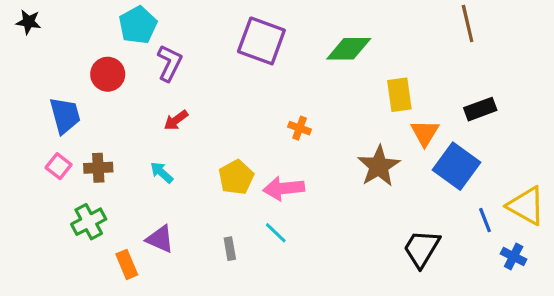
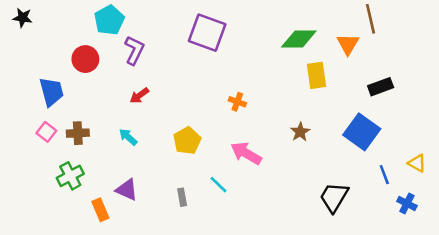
green diamond: (349, 49) -> (299, 39), moved
orange triangle: (425, 133) -> (348, 44), moved
brown star: (379, 166) -> (300, 132), size x0.6
pink arrow: (284, 188) -> (246, 153), moved, turned 36
yellow triangle: (526, 206) -> (417, 163), size x0.6

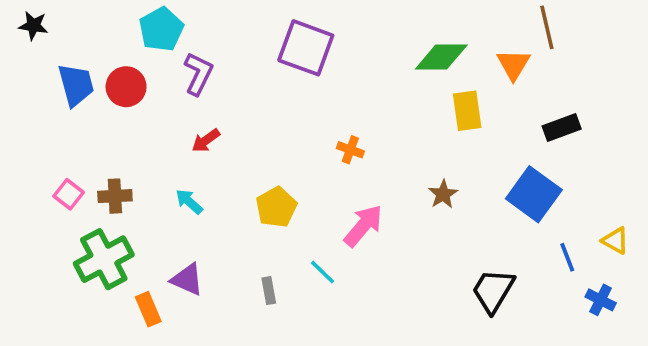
blue trapezoid: (51, 92) -> (76, 85), moved
pink arrow: (246, 153) -> (363, 226), turned 100
green cross: (70, 176) -> (104, 259), size x1.4

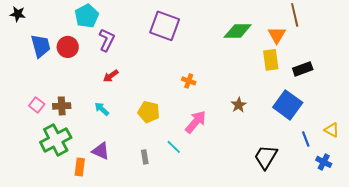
yellow rectangle: (467, 111) -> (271, 60), moved
yellow pentagon: (276, 207) -> (149, 112), turned -30
orange rectangle: (148, 309) -> (80, 167), turned 30

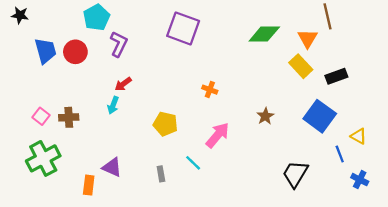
yellow rectangle: (271, 60) -> (301, 66), turned -35
cyan arrow: (102, 109) -> (113, 105), moved, turned -112
yellow triangle: (332, 130) -> (359, 136), moved
green cross: (56, 140) -> (43, 158), moved

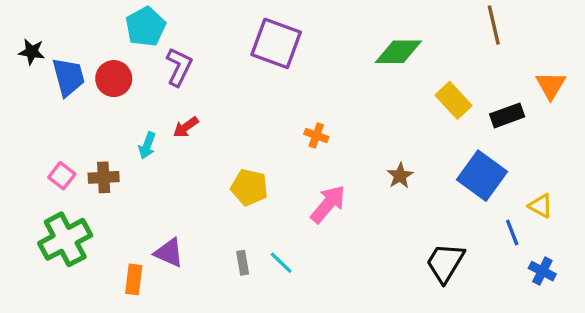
black star: (20, 15) -> (32, 52), moved
orange triangle: (308, 38) -> (551, 85), moved
cyan arrow: (113, 105) -> (147, 146), moved
cyan line: (193, 163) -> (281, 263), moved

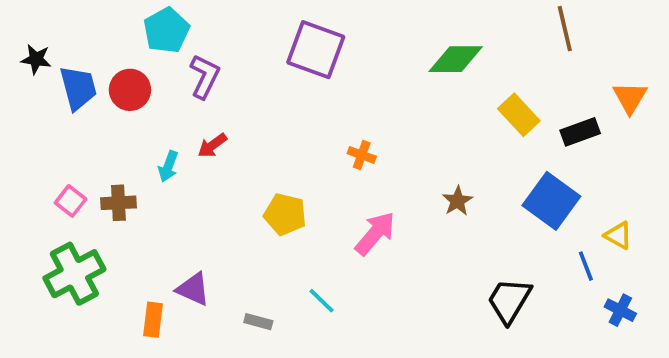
gray rectangle: (243, 263) -> (258, 322), moved, turned -65

